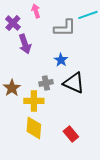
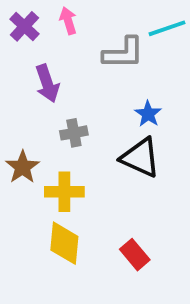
purple cross: (13, 23) -> (24, 26), moved
blue star: (61, 60) -> (148, 114), moved
gray cross: (46, 83) -> (74, 133), moved

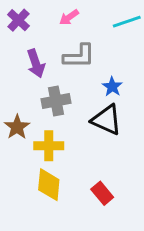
pink arrow: (68, 21) -> (69, 17), moved, turned -108
gray L-shape: (123, 53) -> (79, 56), moved
gray cross: (74, 133) -> (56, 101), size x1.4

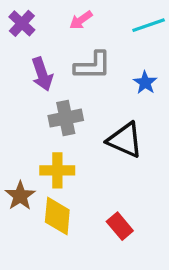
blue star: (112, 87) -> (145, 83), moved
brown star: (17, 127) -> (20, 196), moved

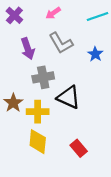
gray L-shape: (93, 66) -> (61, 43), turned 60
black triangle: (125, 140) -> (69, 97), moved
brown star: (20, 196) -> (13, 103), moved

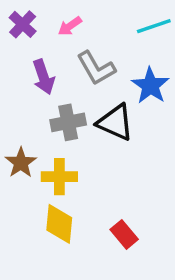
pink arrow: (53, 13) -> (70, 26), moved
blue star: (95, 54) -> (150, 86), size x1.5
black triangle: (69, 97) -> (115, 122), moved

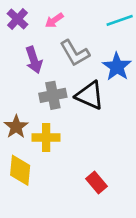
yellow diamond: (59, 224) -> (20, 170), moved

